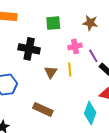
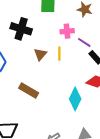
purple line: (93, 56) -> (84, 42), turned -32

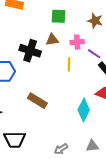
black cross: (21, 29) -> (30, 51), moved
brown triangle: (40, 54) -> (52, 40), moved, turned 40

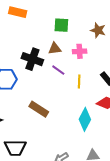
purple line: (94, 54) -> (58, 70), moved
yellow line: (69, 64) -> (79, 82), moved

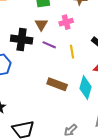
brown triangle: (55, 49) -> (41, 24), turned -40
brown rectangle: (39, 109) -> (57, 84), moved

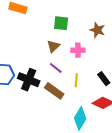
black cross: (22, 39) -> (29, 80), moved
brown rectangle: (57, 84) -> (54, 91), moved

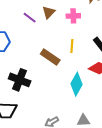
purple line: (56, 68) -> (30, 18), moved
black cross: (29, 80) -> (20, 80), moved

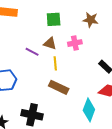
brown triangle: (49, 12) -> (50, 43), turned -48
yellow line: (72, 46) -> (55, 63), moved

